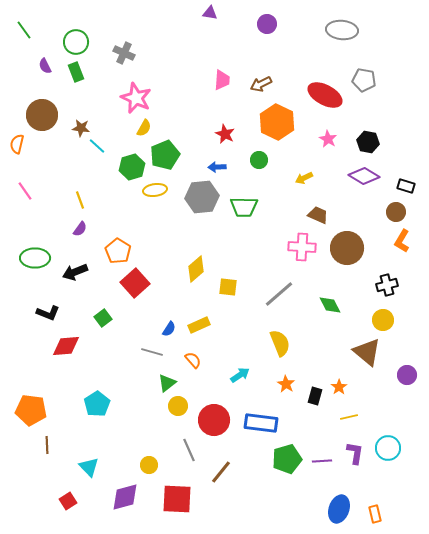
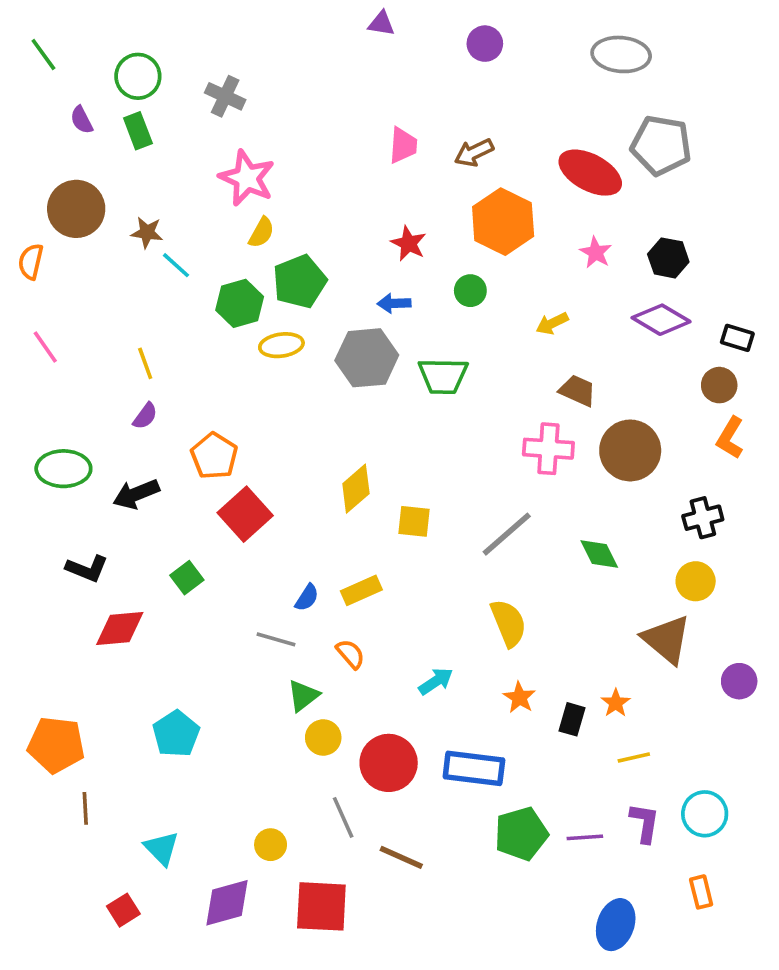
gray pentagon: (364, 80) -> (661, 145), size x1.4
brown line: (221, 472) -> (401, 857), turned 75
orange rectangle: (375, 514) -> (701, 892), moved

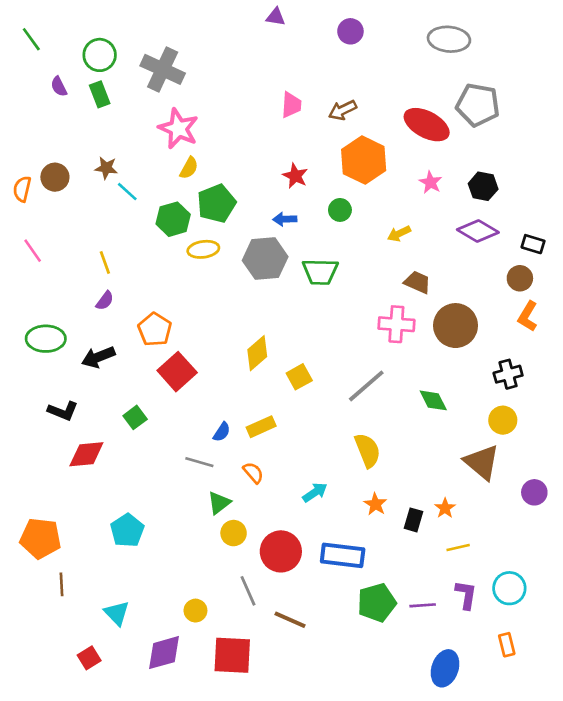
gray cross: (225, 96) -> (163, 69), size x1.5
brown circle: (76, 209) -> (55, 177), moved, size x0.7
yellow square: (414, 521) -> (299, 377), turned -35

